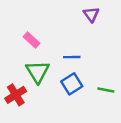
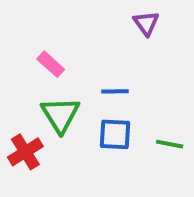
blue square: (72, 84) -> (115, 134), turned 35

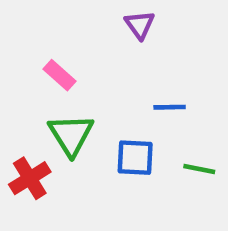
purple triangle: (146, 23) -> (140, 25), moved
blue line: (115, 91) -> (170, 107), moved

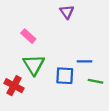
blue line: (170, 107) -> (84, 61), moved
red cross: (30, 178) -> (14, 86), turned -30

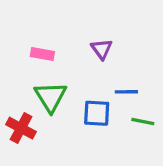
purple triangle: (67, 12) -> (102, 49), moved
pink rectangle: (28, 36) -> (42, 54), turned -32

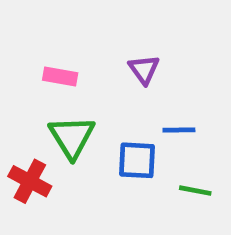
green line: (143, 121) -> (195, 191), moved

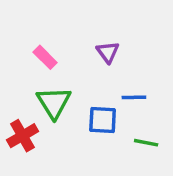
pink rectangle: (60, 76) -> (45, 57), turned 35
red cross: (30, 181) -> (22, 136), turned 32

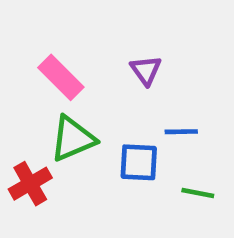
pink rectangle: (45, 57) -> (61, 77), size x1.4
green triangle: (54, 103) -> (73, 139), turned 39

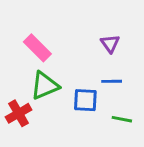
purple triangle: (146, 70) -> (110, 43), moved

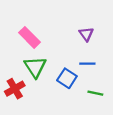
green triangle: (45, 86) -> (35, 67), turned -40
blue square: (85, 100) -> (67, 78), turned 30

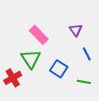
pink rectangle: (30, 37) -> (39, 35), moved
blue line: (87, 64) -> (87, 54), moved, turned 64

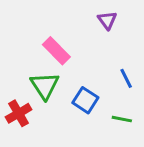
purple triangle: (76, 30) -> (107, 20), moved

